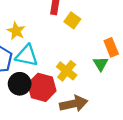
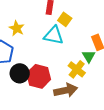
cyan triangle: (27, 56) -> (54, 35), moved
yellow cross: (67, 71) -> (77, 69), moved

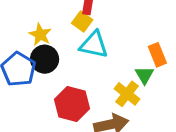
yellow square: (65, 19) -> (82, 22), moved
black circle: (20, 73) -> (45, 59), moved

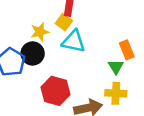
yellow star: (40, 35) -> (40, 32), moved, turned 30
yellow cross: (127, 94) -> (116, 93), moved, turned -35

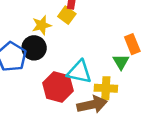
cyan triangle: (74, 41) -> (79, 72), moved
yellow cross: (116, 93) -> (106, 88), moved

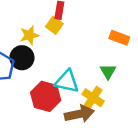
orange rectangle: (132, 44) -> (119, 38), moved, turned -48
yellow cross: (106, 88) -> (93, 98), turned 30

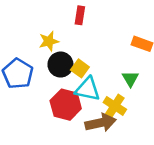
yellow square: (54, 25) -> (80, 68), moved
black circle: (22, 58) -> (60, 65), moved

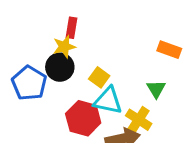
red rectangle: (80, 15) -> (71, 28), moved
black circle: (60, 65) -> (60, 67), moved

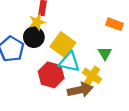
yellow square: (99, 77) -> (63, 45), size x1.6

